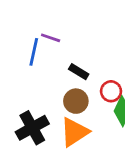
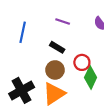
purple line: (51, 38) -> (63, 21), moved

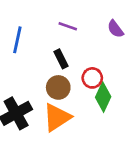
black rectangle: (57, 47) -> (61, 59), turned 32

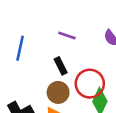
red circle: (92, 78) -> (90, 84), size x1.5

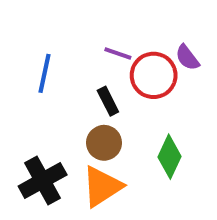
red circle: (90, 84) -> (154, 75), moved

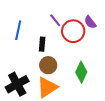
purple line: (118, 54) -> (55, 20), turned 32
black rectangle: (108, 101) -> (42, 44), moved, turned 32

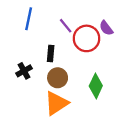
blue line: (18, 30) -> (29, 19), moved
black cross: (17, 84) -> (24, 71), moved, size x0.6

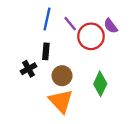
blue line: (29, 19) -> (47, 19), moved
black rectangle: (51, 53) -> (46, 51), moved
orange triangle: (56, 103) -> (61, 101), turned -40

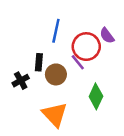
blue line: (47, 19) -> (56, 31), moved
purple line: (70, 24) -> (78, 62), moved
brown circle: (62, 76) -> (56, 74), moved

